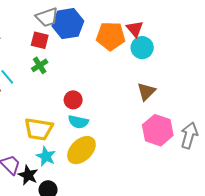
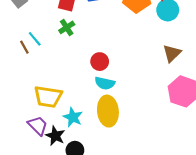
yellow trapezoid: (39, 129) -> (48, 97), moved
yellow ellipse: (81, 150) -> (108, 111), turned -52

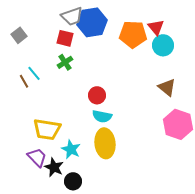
brown triangle: (172, 53) -> (167, 87), turned -36

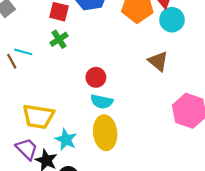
cyan line: (34, 73) -> (23, 52), turned -35
brown triangle: (167, 87) -> (158, 61), moved

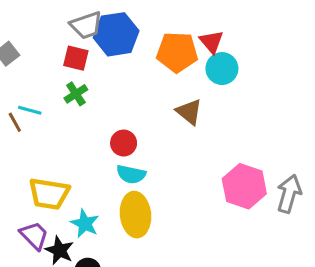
brown triangle: (158, 61) -> (189, 112), moved

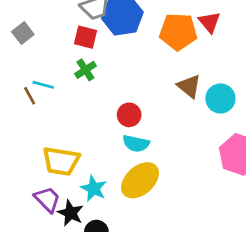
cyan circle: (222, 69) -> (220, 98), moved
yellow ellipse: (135, 215) -> (140, 180), turned 54

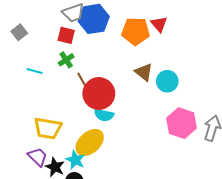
brown line: (30, 96) -> (81, 79), moved
red circle: (129, 115) -> (99, 94), size x1.8
yellow ellipse: (140, 180) -> (90, 143), moved
cyan star: (94, 188) -> (75, 160), moved

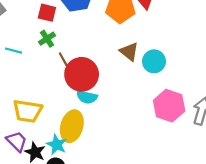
yellow ellipse: (90, 143) -> (72, 126), turned -32

